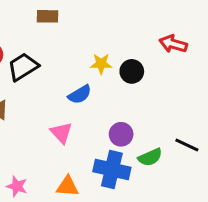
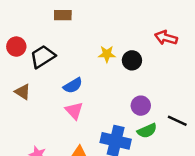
blue semicircle: (80, 94) -> (73, 85), moved
purple circle: (121, 134) -> (141, 106), moved

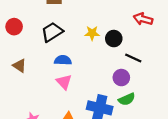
black trapezoid: (43, 57) -> (52, 32), moved
blue semicircle: (73, 85) -> (63, 60), turned -147
black line: (177, 121) -> (133, 58), moved

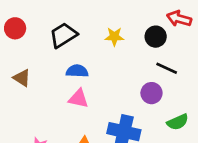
black circle: (114, 39) -> (156, 37), moved
pink triangle: (64, 82) -> (78, 99), turned -35
green semicircle: (127, 99) -> (178, 122), moved

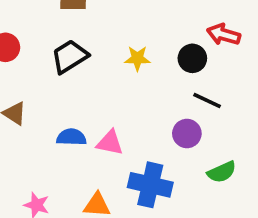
blue semicircle: (77, 71) -> (71, 137), moved
pink triangle: (78, 99) -> (110, 143), moved

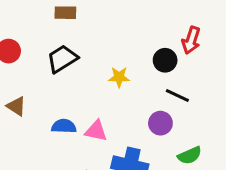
red arrow: (224, 35) -> (191, 40), turned -88
yellow star: (137, 58) -> (119, 77), moved

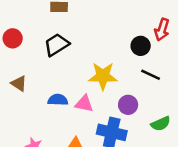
yellow star: (119, 77) -> (103, 76), moved, size x1.6
purple circle: (160, 123) -> (128, 105), moved

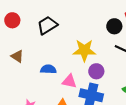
pink triangle: (84, 104) -> (69, 81), moved
purple circle: (128, 105) -> (96, 71), moved

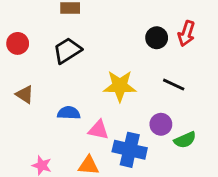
black circle: (114, 26) -> (157, 38), moved
purple circle: (96, 71) -> (161, 124), moved

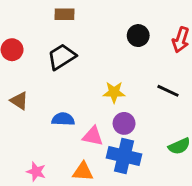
black circle: (157, 38) -> (138, 36), moved
yellow star: (120, 86) -> (114, 92), size x0.7
purple circle: (161, 124) -> (124, 123), moved

